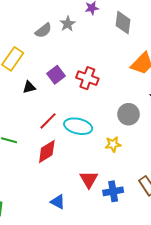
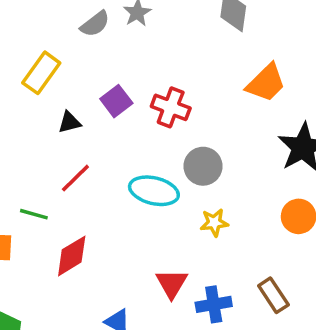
gray circle: (129, 114) -> (203, 166), moved
red line: (48, 121) -> (75, 178), moved
red diamond: (47, 152) -> (72, 256), moved

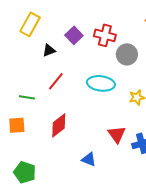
gray circle: (203, 166) -> (127, 54), moved
green line: (34, 214) -> (27, 97), moved

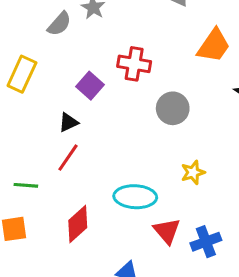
red cross: (105, 35) -> (134, 64), moved
black triangle: (49, 50) -> (68, 122), moved
cyan ellipse: (101, 83) -> (135, 197), moved

